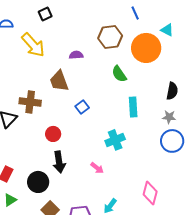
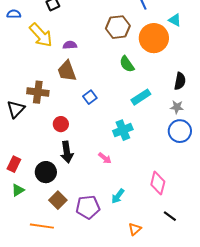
purple semicircle: (76, 55) -> (70, 45), moved
cyan rectangle: (133, 107) -> (141, 97), turned 60

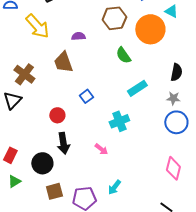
purple semicircle: (70, 45) -> (78, 36), moved
brown cross: (38, 92) -> (24, 74), moved, turned 30
blue square: (90, 97) -> (86, 96), moved
pink diamond: (158, 183) -> (173, 168), moved
brown square: (58, 200) -> (54, 191), turned 30

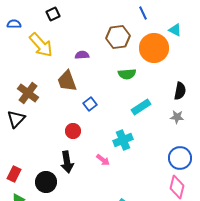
green semicircle: (123, 55) -> (127, 74), turned -60
blue square: (86, 96) -> (90, 104), moved
red circle: (57, 115) -> (73, 131), moved
blue circle: (176, 122) -> (180, 158), moved
pink arrow: (101, 149) -> (103, 160), moved

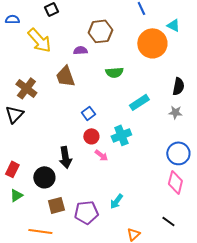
brown hexagon: (118, 37) -> (100, 31), moved
green semicircle: (127, 74) -> (114, 72), moved
blue square: (90, 104) -> (88, 113), moved
red circle: (73, 131) -> (91, 136), moved

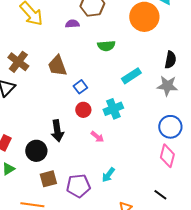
brown trapezoid: (65, 76) -> (57, 66), moved
gray star: (175, 112) -> (167, 86), size x1.5
pink arrow: (101, 155) -> (97, 137), moved

